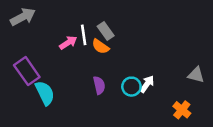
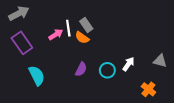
purple rectangle: (27, 71) -> (22, 43), moved
white arrow: (147, 84) -> (128, 64), moved
purple semicircle: (99, 85) -> (81, 69), turned 40

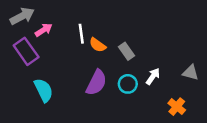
gray rectangle: (86, 25) -> (127, 51), moved
pink arrow: (56, 34) -> (44, 30), moved
purple semicircle: (81, 69) -> (96, 83), size x1.5

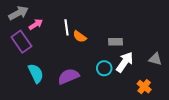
gray rectangle: (127, 51) -> (115, 42), moved, turned -56
white arrow: (153, 76) -> (125, 62), size x1.5
purple semicircle: (96, 83) -> (68, 76), moved, turned -140

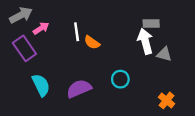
gray rectangle: (115, 42) -> (151, 23), moved
gray triangle: (155, 59) -> (164, 54), moved
white arrow: (125, 62) -> (145, 41), moved, turned -50

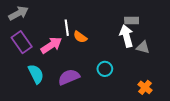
pink arrow: (41, 28) -> (51, 45), moved, size x1.5

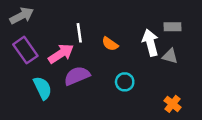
gray rectangle: (132, 21) -> (172, 27), moved
orange semicircle: (80, 37) -> (110, 44), moved
purple semicircle: (69, 77) -> (77, 76), moved

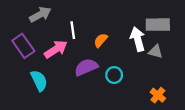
gray arrow: (22, 16) -> (40, 14), moved
gray rectangle: (172, 27) -> (158, 25), size x1.5
orange semicircle: (110, 44) -> (101, 40), turned 96
purple semicircle: (77, 76) -> (86, 67), moved

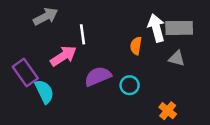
white arrow: (138, 39) -> (156, 28), moved
orange semicircle: (101, 40) -> (136, 46), moved, turned -32
purple rectangle: (23, 46) -> (25, 72), moved
orange cross: (158, 95) -> (168, 111), moved

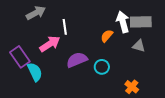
orange semicircle: (136, 46) -> (107, 36), turned 32

